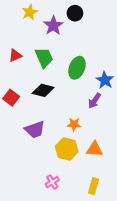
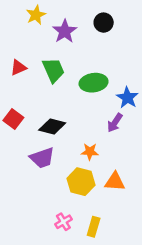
black circle: (75, 13) -> (104, 23), moved
green ellipse: (77, 68) -> (94, 83), turned 60
black diamond: (43, 90) -> (52, 127), moved
yellow rectangle: (93, 186) -> (94, 227), moved

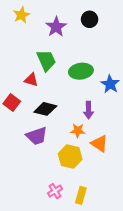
yellow star: (36, 15) -> (22, 15), moved
red triangle: (18, 68) -> (31, 80), moved, turned 40
purple arrow: (115, 123) -> (88, 110), moved, turned -35
orange triangle: (115, 182) -> (99, 144), moved, turned 30

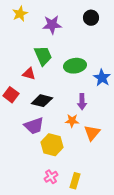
black circle: (90, 19) -> (91, 18), moved
purple star: (56, 27) -> (52, 25), turned 30
orange triangle: (99, 144) -> (92, 133), turned 36
yellow hexagon: (70, 156) -> (52, 145), moved

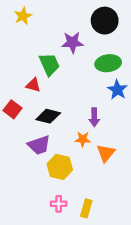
black circle: (91, 18) -> (105, 21), size x1.5
purple star: (52, 25) -> (72, 42), moved
green ellipse: (75, 66) -> (108, 63), moved
pink cross: (51, 177) -> (59, 204), turned 32

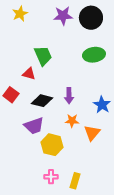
purple star: (72, 42) -> (63, 16), moved
blue star: (117, 90) -> (102, 105), moved
purple arrow: (94, 117) -> (69, 96), moved

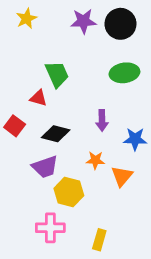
purple arrow: (69, 96) -> (102, 121), moved
blue star: (102, 105) -> (135, 139), turned -30
pink cross: (51, 177) -> (50, 228), moved, size x1.5

